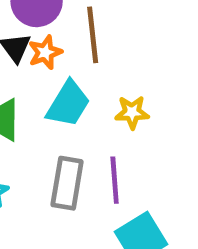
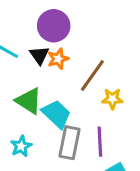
brown line: (93, 35) -> (92, 75), moved, turned 40
cyan trapezoid: (68, 104) -> (56, 114), moved, turned -80

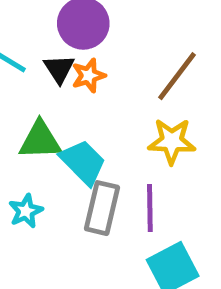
brown line: (92, 75) -> (177, 76), moved
yellow star: (112, 99) -> (172, 141), size x1.4
green triangle: (29, 101) -> (40, 140), turned -36

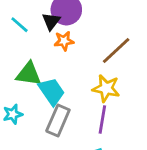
black triangle: (59, 69) -> (51, 21), moved
purple line: (150, 208) -> (102, 120), moved

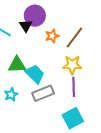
orange star: (64, 41) -> (52, 36), moved
gray rectangle: (58, 120) -> (43, 93), turned 55

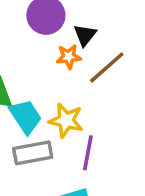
black triangle: (26, 26) -> (85, 35), moved
yellow star: (72, 65) -> (66, 120), moved

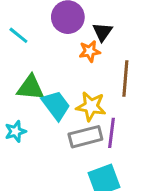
brown line: (107, 67) -> (125, 78), moved, turned -40
gray rectangle: (33, 153) -> (85, 137), moved

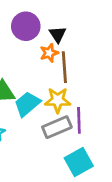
brown line: (125, 78) -> (64, 67), moved
cyan trapezoid: (56, 105) -> (27, 104), turned -84

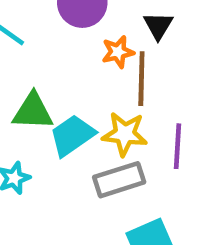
black triangle: (58, 34) -> (158, 26), moved
purple line: (79, 120) -> (178, 146), moved

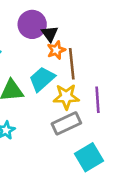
black triangle: (158, 26) -> (50, 34), moved
cyan trapezoid: (72, 135) -> (42, 79), moved

